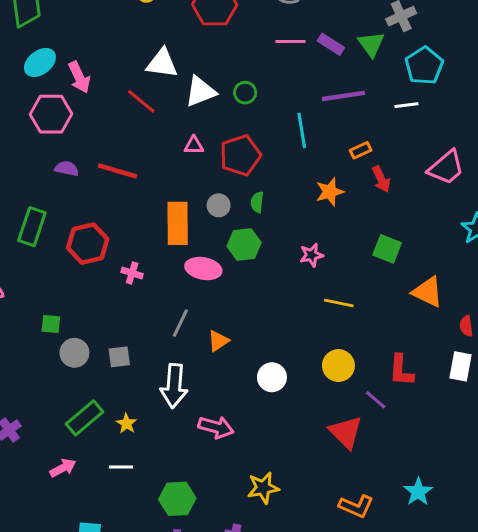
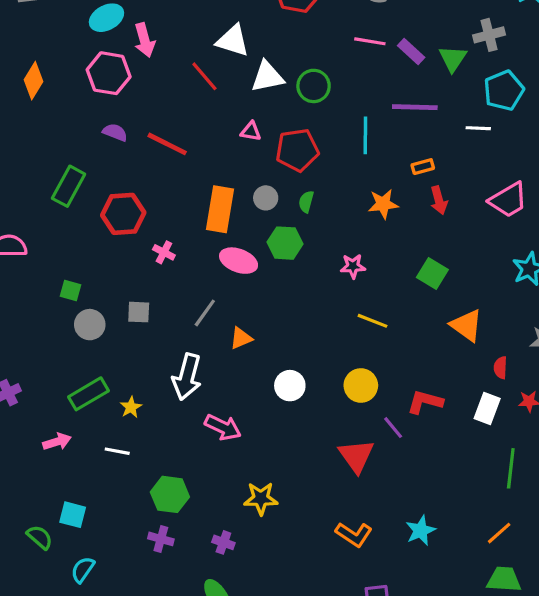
green circle: (245, 93) -> (314, 86), size x1.4
gray square: (119, 357) -> (139, 312), moved
red L-shape: (401, 370) -> (425, 402), turned 92

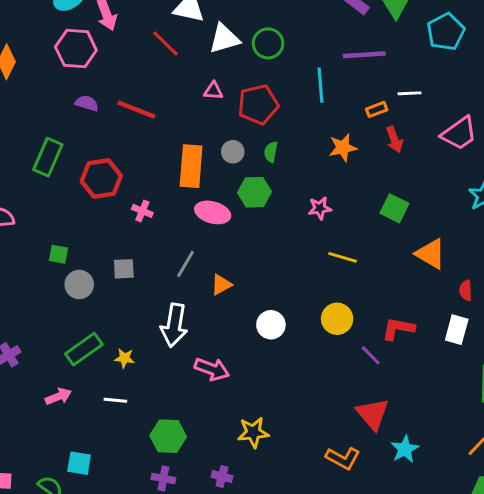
white line: (478, 128) -> (410, 93), moved
yellow star: (131, 407) -> (124, 358), turned -30
red triangle: (356, 456) -> (373, 414), moved

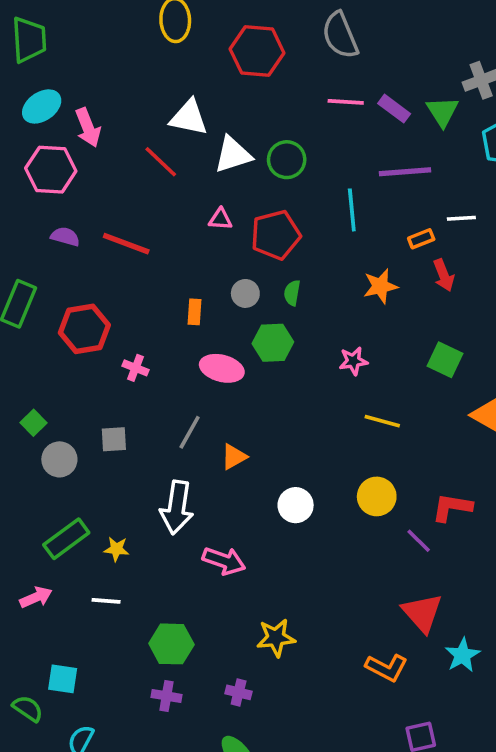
orange rectangle: (191, 166) -> (195, 312), size x0.5
green square: (59, 254) -> (33, 423), turned 36

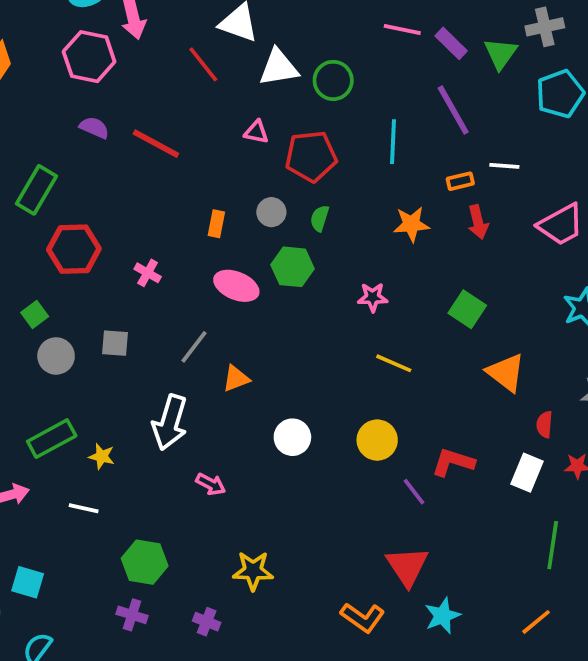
purple line: (405, 172) -> (453, 110), turned 57
red hexagon: (84, 329) -> (74, 249), moved
pink arrow: (224, 561) -> (211, 484), size x0.7

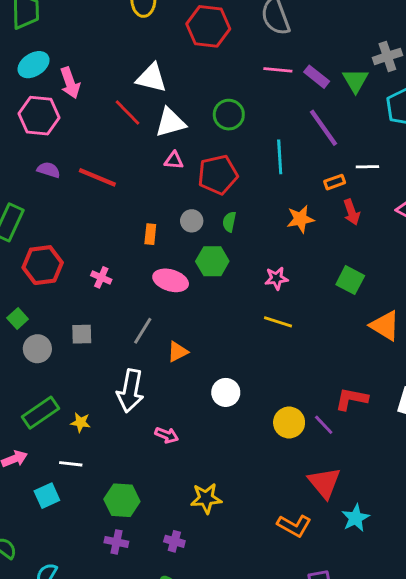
white triangle: (279, 68) -> (170, 122), moved
yellow line: (394, 363) -> (278, 322), moved
yellow circle: (377, 440) -> (289, 422), moved
cyan square: (28, 582) -> (47, 496), moved, turned -35

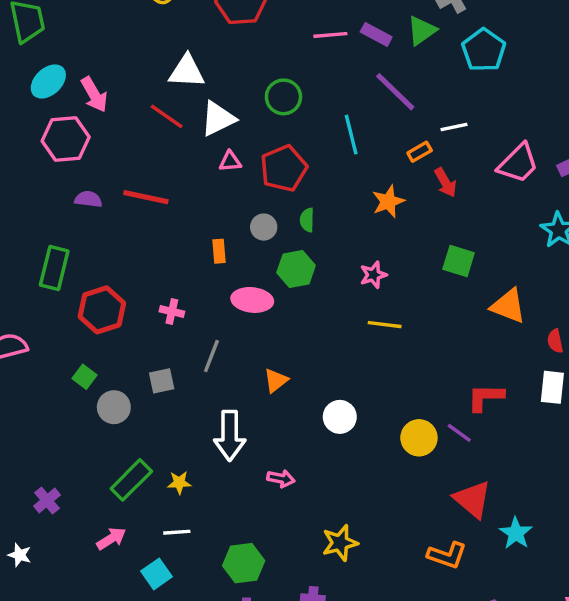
green triangle: (355, 81) -> (422, 31), turned 36
gray line: (143, 331) -> (211, 356), moved

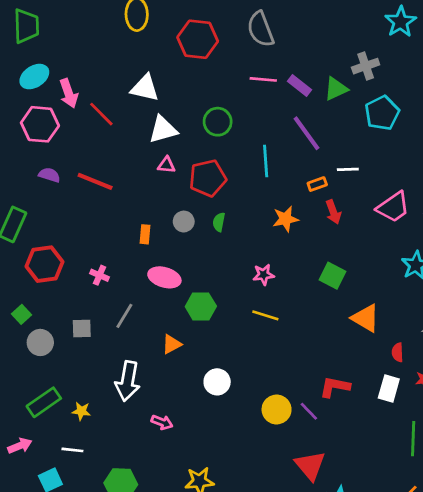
red line: (167, 116) -> (101, 114), moved
green hexagon: (296, 269) -> (201, 306), moved

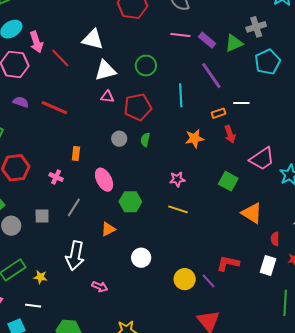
pink trapezoid: (393, 207) -> (262, 159), moved
orange rectangle: (145, 234) -> (76, 153), moved
pink ellipse: (164, 277) -> (104, 180), turned 45

